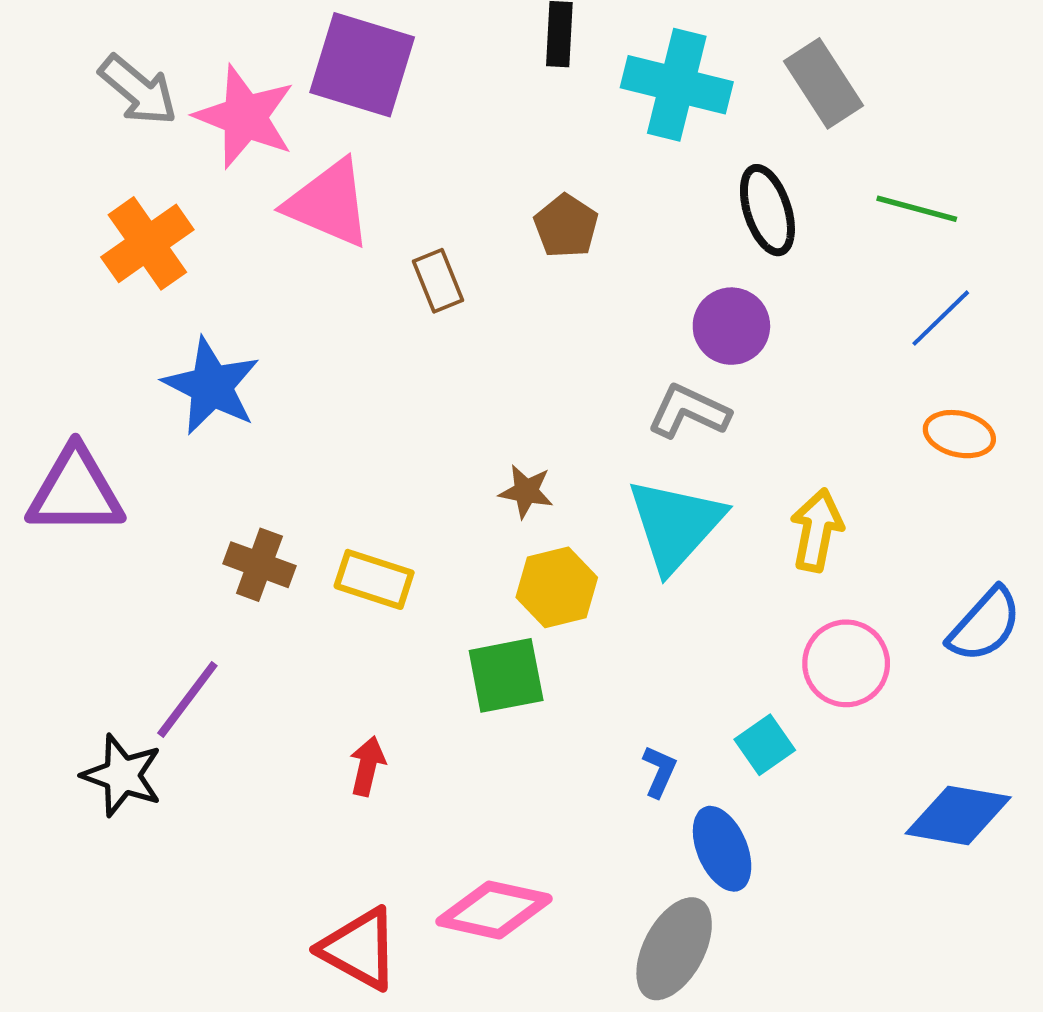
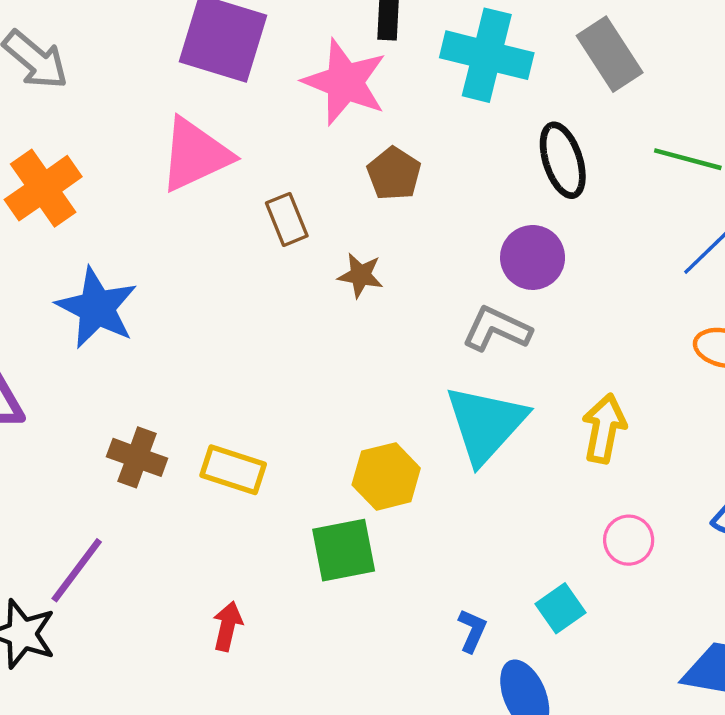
pink star: (245, 117) -> (345, 82), moved
pink triangle: (329, 203) -> (195, 155), turned -48
brown star: (526, 491) -> (360, 275), moved
pink circle: (846, 663) -> (629, 540), size x0.7

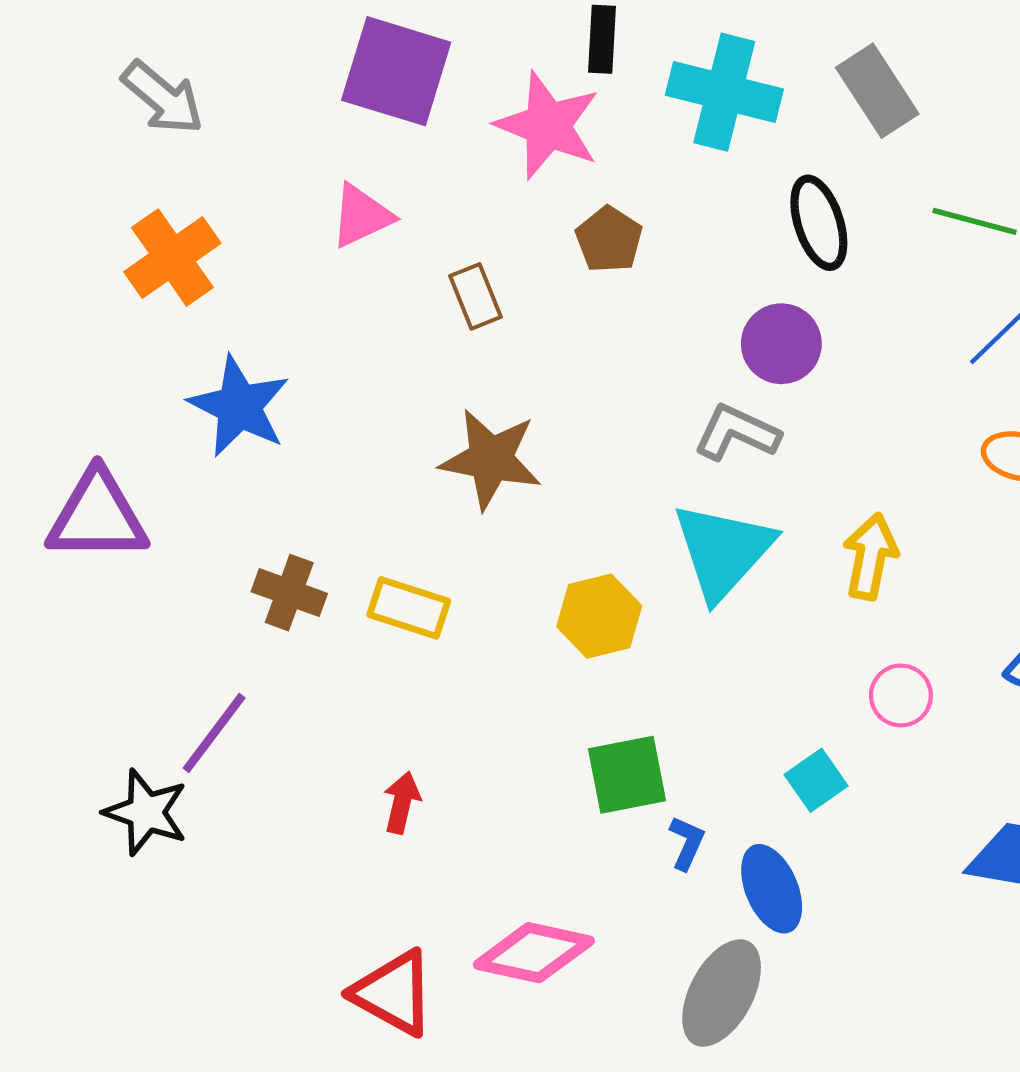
pink triangle: (195, 155) -> (361, 216), size x0.7
brown star: (360, 275) -> (491, 459), moved, size x1.8
green square: (344, 550) -> (627, 775), moved
blue L-shape: (472, 631) -> (687, 843), moved

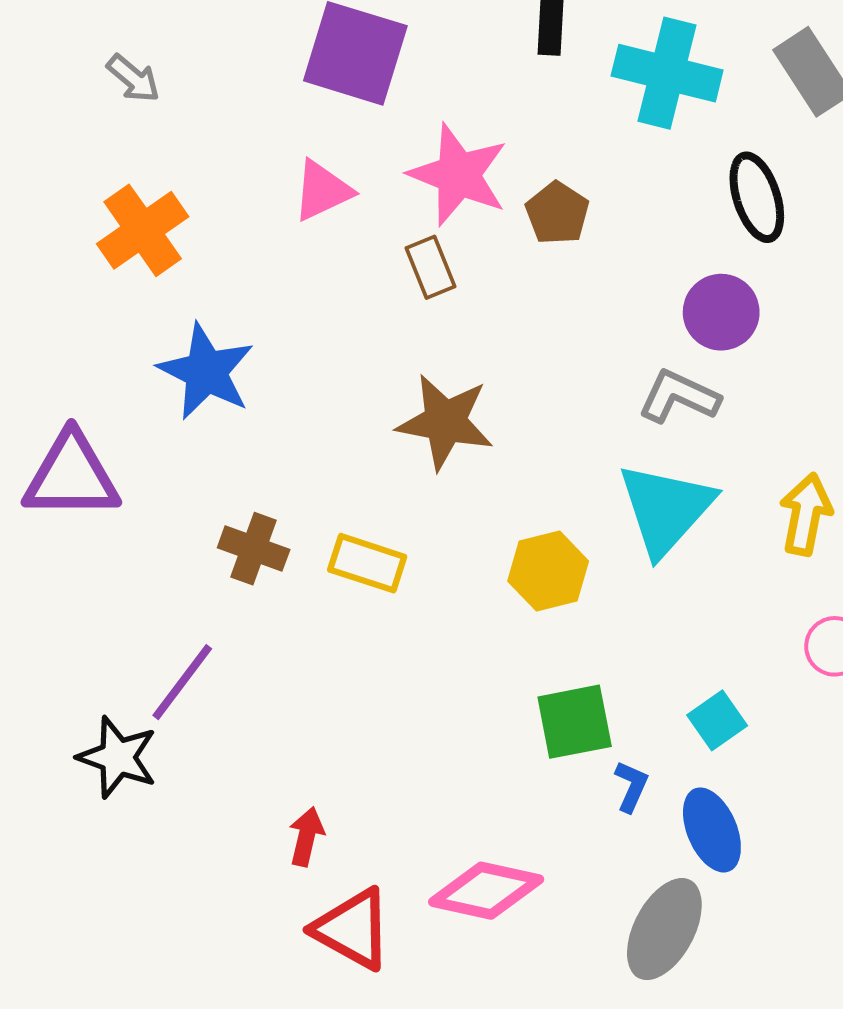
gray arrow: (163, 98) -> (133, 78), size x0.7
pink star: (548, 125) -> (458, 175), moved
cyan square: (816, 780) -> (717, 720), moved
red arrow: (402, 803) -> (306, 837), moved

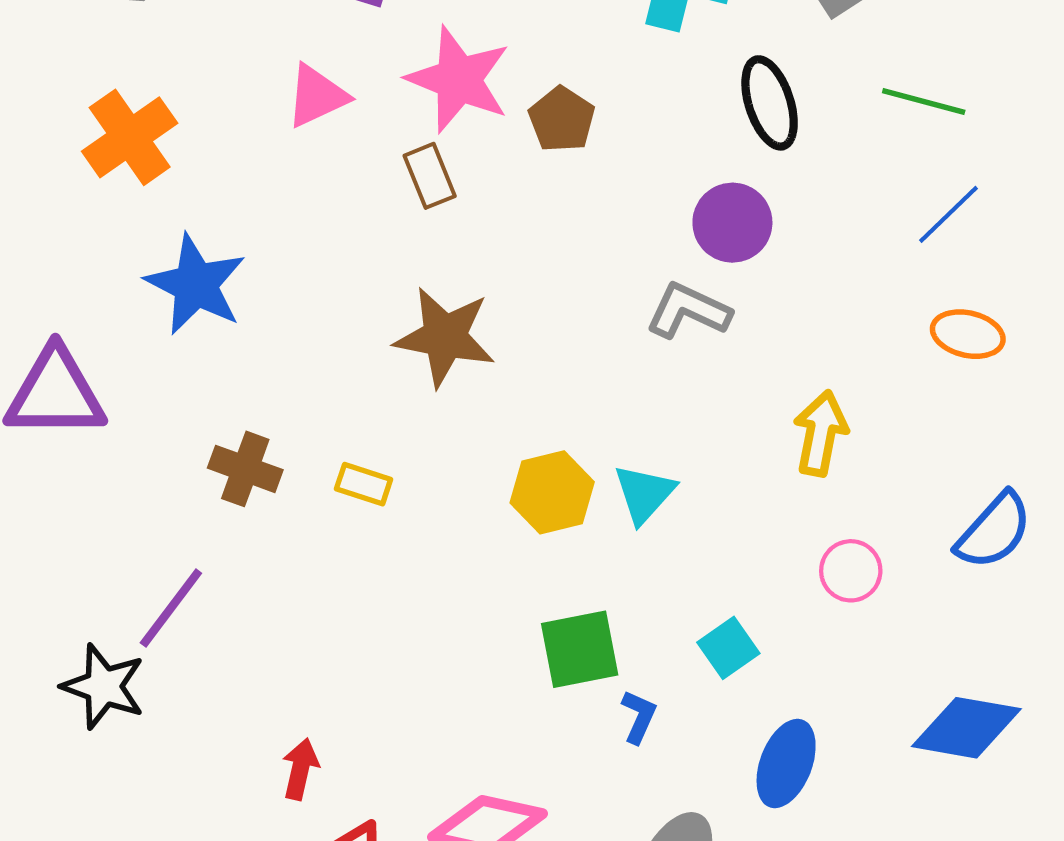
cyan triangle: (666, 509) -> (644, 494), moved, size x0.6
yellow rectangle: (367, 563) -> (364, 484), size x0.7
blue ellipse: (712, 830) -> (786, 763), moved, turned 44

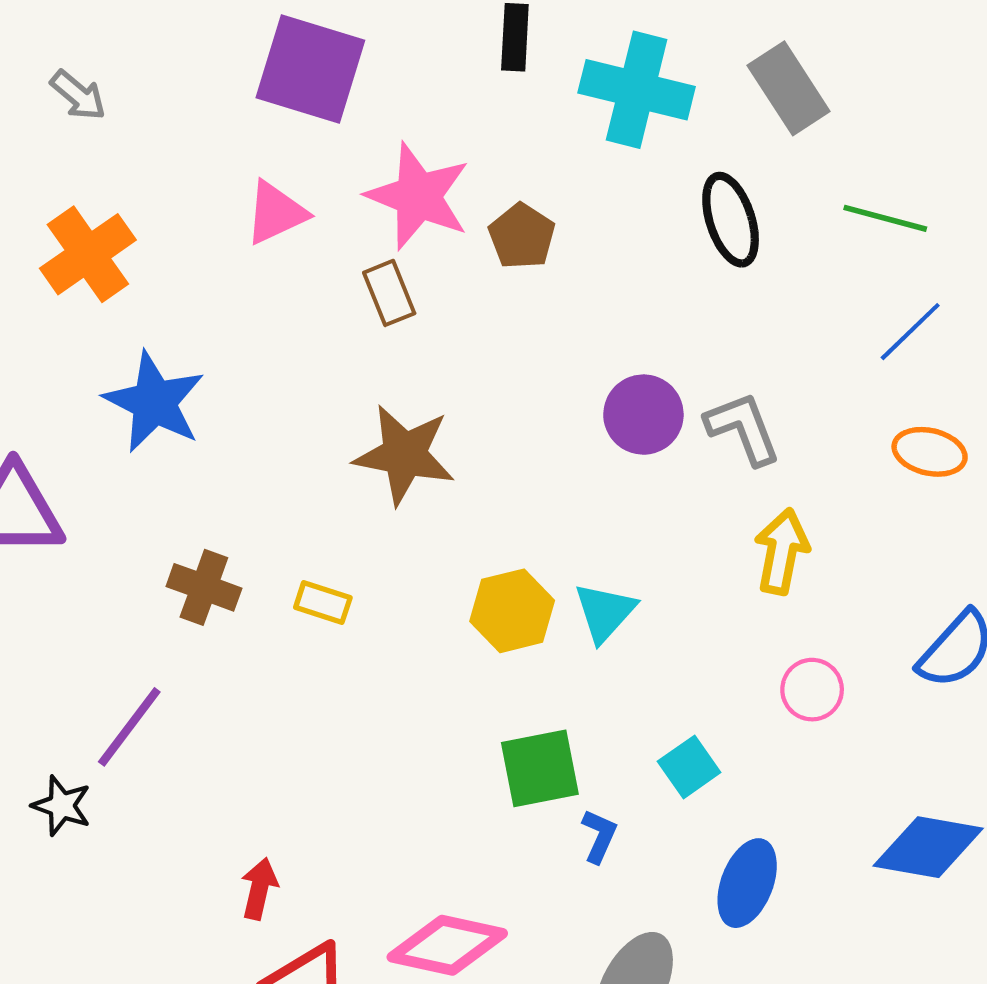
purple circle: (732, 223) -> (643, 415), moved
gray L-shape: (688, 311) -> (743, 428), moved, turned 44
black star: (103, 686) -> (62, 806), size x0.7

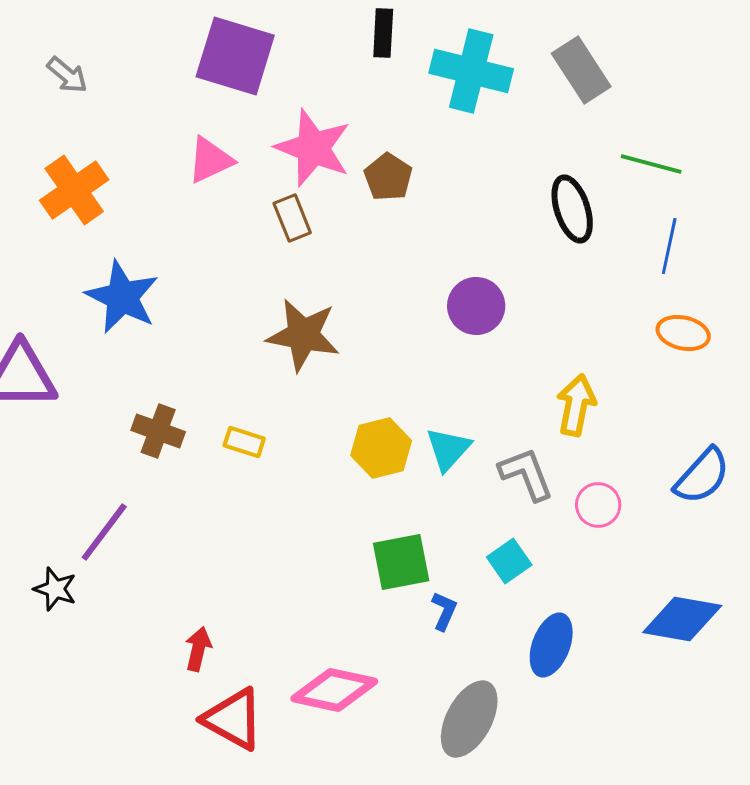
black ellipse: (731, 220) -> (572, 209), moved
blue line: (910, 332) -> (669, 246), turned -34
gray L-shape: (743, 428) -> (526, 474), moved

